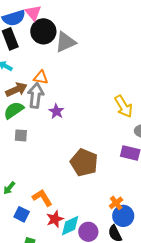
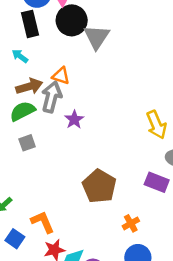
gray triangle: (65, 42) -> (97, 37), turned -40
gray square: (21, 135) -> (27, 143), turned -32
orange cross: (116, 203) -> (131, 223), moved

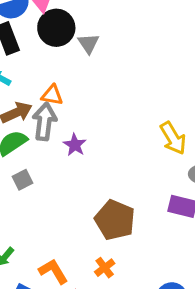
gray triangle: (97, 37) -> (88, 43), size x0.7
orange cross: (131, 223) -> (105, 268), moved

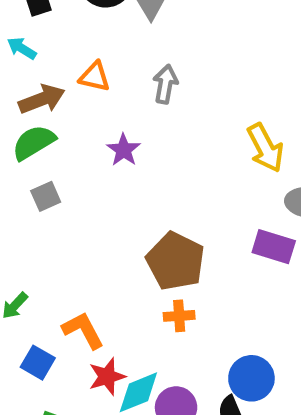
gray arrow: (44, 122) -> (165, 84), moved, size x0.7
orange cross: (105, 268) -> (179, 316), moved, turned 30

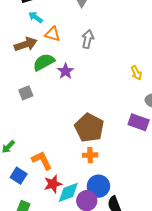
cyan arrow: (22, 48) -> (36, 17), moved
green semicircle: (34, 142) -> (44, 62), moved
yellow arrow: (265, 148) -> (136, 73), size x0.6
blue circle: (251, 378) -> (98, 186), moved

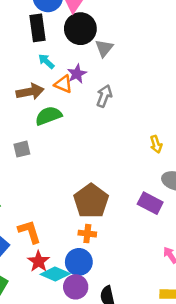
purple star: (65, 71) -> (77, 74), moved
red star: (53, 184) -> (39, 261), turned -30
blue circle: (98, 186) -> (79, 262), moved
cyan diamond: (68, 192) -> (55, 274), turned 35

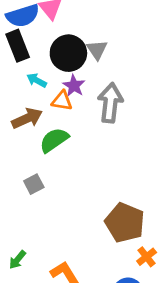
black circle: (80, 29) -> (68, 53), moved
gray arrow: (104, 96) -> (110, 103), size x1.5
orange cross: (87, 234) -> (147, 257), moved, turned -30

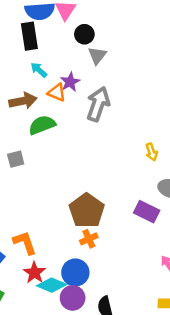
black circle: (68, 53) -> (84, 34), moved, size x0.6
orange cross: (147, 257) -> (89, 239), moved

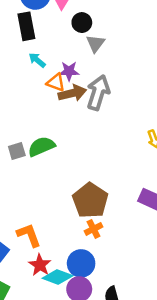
purple star: (70, 82) -> (69, 71), turned 30
brown arrow: (23, 101) -> (72, 93), moved
green semicircle: (42, 125) -> (41, 146), moved

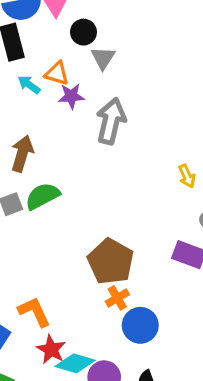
orange triangle: (56, 82) -> (57, 73), moved
brown arrow: (72, 93) -> (22, 154), moved, turned -56
blue circle: (81, 263) -> (140, 325), moved

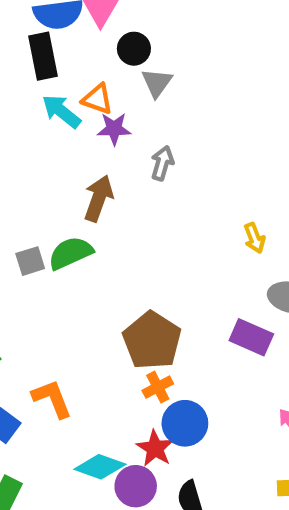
cyan arrow: (29, 85) -> (61, 111), size x1.4
gray arrow: (111, 121) -> (162, 163), size x0.6
brown arrow: (22, 154) -> (99, 198), moved
red star: (51, 349) -> (155, 448), moved

